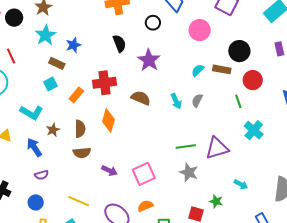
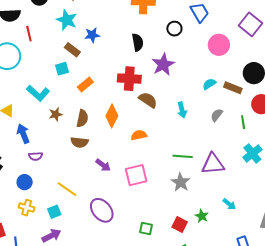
cyan star: (46, 35) -> (67, 20), turned -30
red cross: (104, 83) -> (129, 79), moved
gray semicircle: (197, 100) -> (217, 115), moved
blue arrow: (34, 147) -> (23, 134), moved
orange semicircle: (145, 206) -> (139, 135), moved

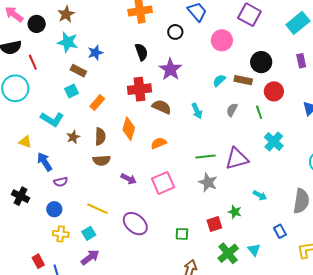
red square: (180, 224) -> (214, 224), turned -35

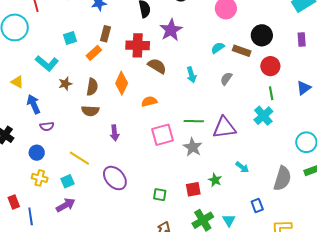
brown rectangle: (78, 71) -> (105, 34), moved, turned 70
green line: (259, 112) -> (271, 93), moved
purple arrow: (129, 179) -> (115, 133), turned 49
pink square: (163, 183) -> (163, 135), moved

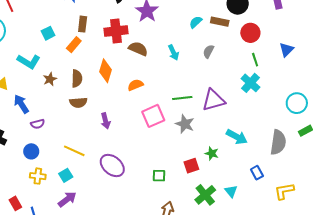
cyan arrow: (242, 167) -> (237, 137), size x1.5

